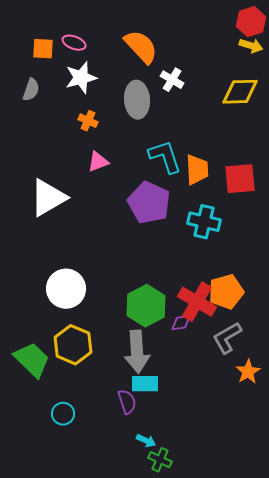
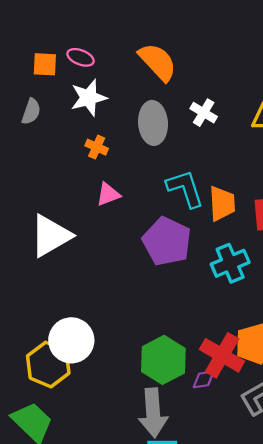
white cross: (172, 80) -> (204, 113), moved
cyan cross: (204, 222) -> (230, 263), turned -36
yellow hexagon: (73, 345) -> (48, 365), moved

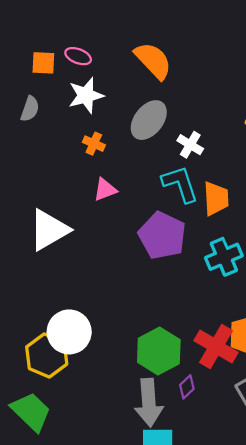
white cross: (204, 113) -> (190, 145), moved
gray ellipse: (153, 123) -> (149, 120), turned 42
purple diamond: (204, 379) -> (187, 387), moved, turned -35

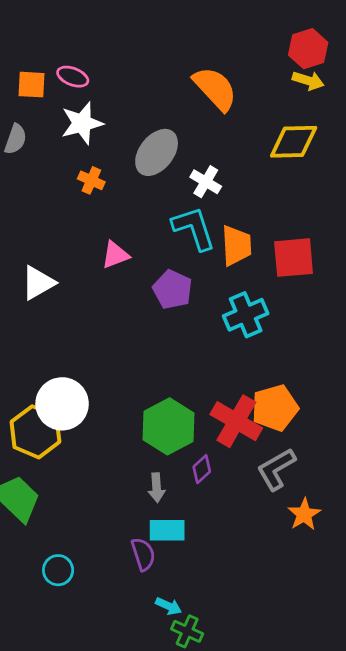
orange semicircle: (153, 61) -> (215, 89), moved
pink triangle: (105, 190) -> (115, 255), moved
white triangle: (49, 230) -> (38, 283), size x0.7
purple pentagon: (162, 236) -> (172, 289), size x0.7
gray arrow: (149, 403) -> (157, 488), size x0.5

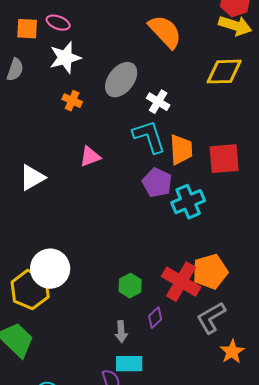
yellow arrow: (308, 81) -> (235, 26), size x1.4
purple pentagon: (172, 289) -> (157, 183), moved
green hexagon: (168, 426) -> (130, 286), size x0.6

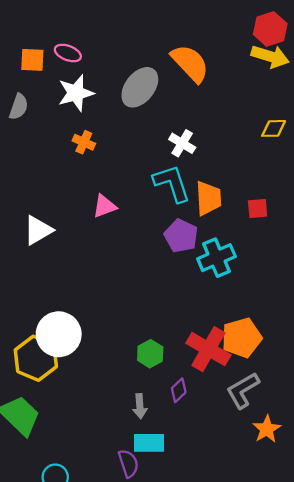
yellow diamond: (224, 72) -> (274, 128), moved, size x0.6
gray ellipse: (121, 80) -> (140, 87), moved
red square: (224, 159) -> (258, 208), size x0.6

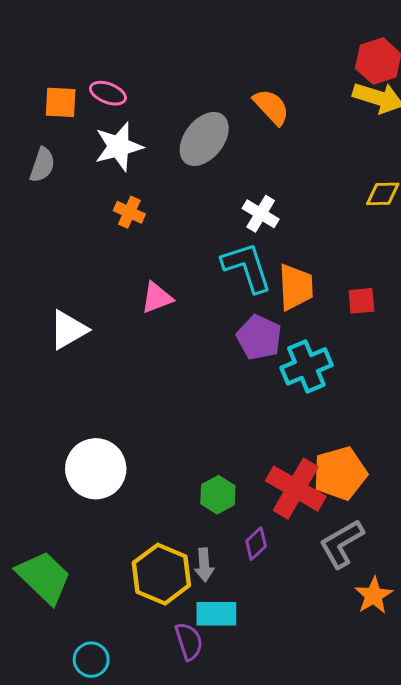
orange semicircle: (190, 63) -> (271, 107), size x0.7
yellow hexagon: (36, 358) -> (161, 574), moved

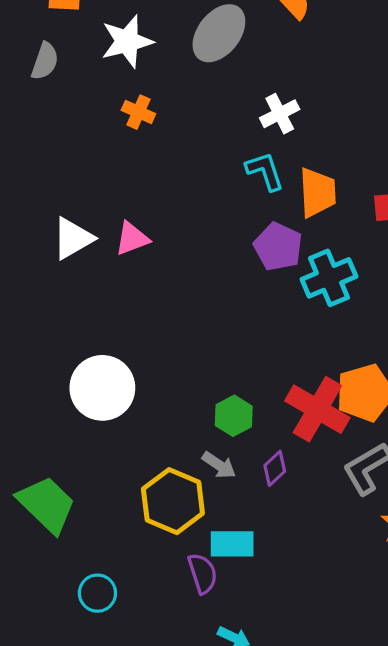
white cross: (261, 214) -> (280, 114), turned 32
cyan L-shape: (247, 267) -> (265, 171), size x0.7
pink triangle: (157, 298) -> (132, 238), moved
gray arrow: (204, 565) -> (219, 465), moved, turned -52

